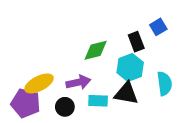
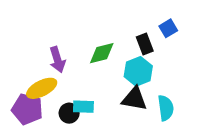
purple arrow: (78, 82) -> (57, 60), moved, turned 85
cyan semicircle: (164, 83) -> (166, 108), moved
cyan rectangle: (98, 101) -> (83, 107), moved

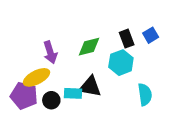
blue square: (168, 28) -> (151, 35), moved
black triangle: (134, 99) -> (90, 87), moved
black circle: (69, 113) -> (51, 100), moved

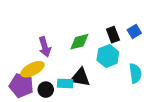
cyan semicircle: (145, 95) -> (135, 73), moved

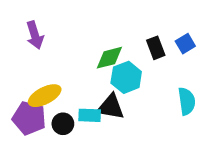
purple arrow: (45, 47) -> (35, 35), moved
cyan hexagon: (108, 56) -> (126, 77), moved

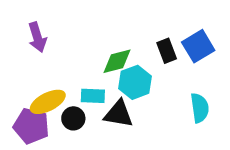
blue square: (185, 44) -> (198, 46), size x1.5
cyan rectangle: (90, 115) -> (93, 96), moved
black circle: (63, 124) -> (73, 118), moved

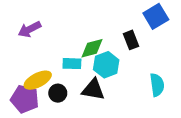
purple arrow: (37, 37) -> (29, 29), turned 80
blue square: (198, 46) -> (156, 16), moved
cyan rectangle: (93, 96) -> (72, 64), moved

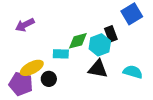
cyan hexagon: (106, 65) -> (100, 45), moved
cyan semicircle: (157, 85) -> (133, 72), turned -66
black triangle: (93, 90) -> (98, 69), moved

